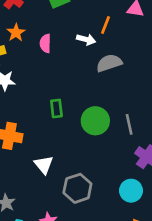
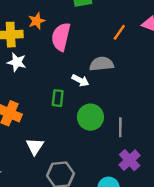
white arrow: (86, 39) -> (80, 80), moved
pink semicircle: (45, 43) -> (61, 37), size x1.6
gray semicircle: (109, 63) -> (102, 64), moved

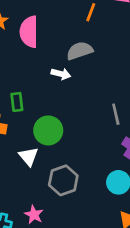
green rectangle: (58, 98) -> (17, 102), moved
green circle: (90, 117) -> (48, 130), moved

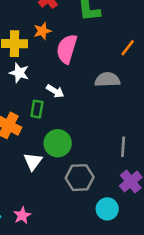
white arrow: (61, 74) -> (55, 91), moved
gray hexagon: (63, 180) -> (80, 178), moved

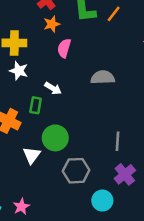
orange star: (42, 31) -> (52, 24), moved
orange line: (128, 48) -> (114, 14), moved
pink semicircle: (67, 49) -> (64, 48), size x0.7

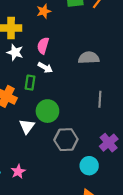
pink semicircle: (64, 48) -> (43, 46), moved
gray line: (118, 141) -> (100, 99), moved

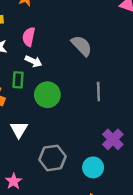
gray semicircle: (89, 58) -> (82, 46), turned 54
green circle: (47, 111) -> (47, 95), moved
gray hexagon: (66, 140) -> (52, 158), moved

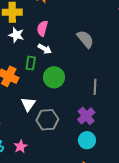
gray line: (98, 91) -> (95, 87), moved
purple cross: (113, 139) -> (86, 116), moved
gray hexagon: (52, 158) -> (47, 120), moved

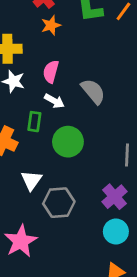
gray semicircle: (85, 39) -> (93, 91), moved
pink star: (21, 146) -> (21, 241), size x1.6

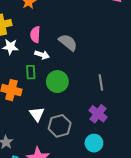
cyan circle: (116, 232) -> (94, 143), moved

